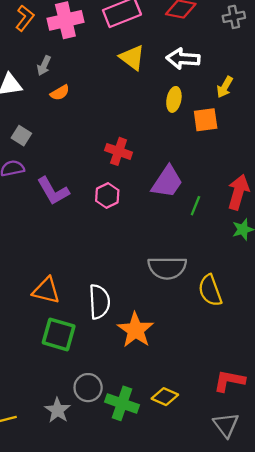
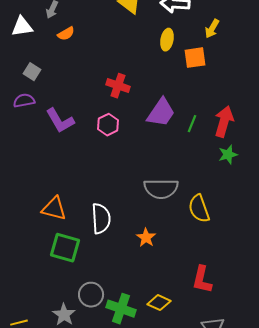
green line: (195, 206) -> (192, 124), moved
orange star: (136, 330) -> (146, 238), moved, size x0.6
red L-shape: (229, 381) -> (202, 280), moved, turned -88

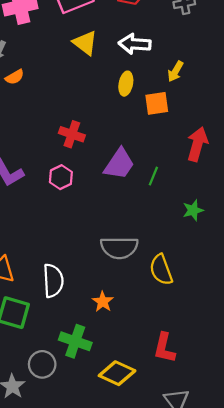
red arrow: (224, 122) -> (197, 144), moved
yellow diamond: (159, 303) -> (117, 373), size x1.4
green cross: (121, 309) -> (75, 341), moved

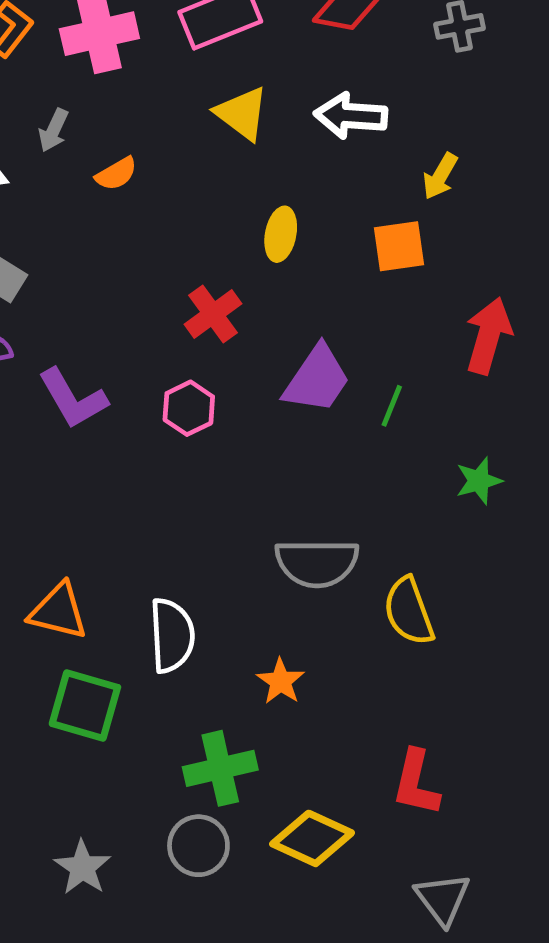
orange semicircle: (15, 77) -> (116, 174), moved
yellow ellipse: (126, 84) -> (281, 234), moved
red cross: (72, 134) -> (213, 314), turned 35
green cross: (75, 341) -> (220, 768), turned -32
gray circle: (42, 364) -> (198, 846), moved

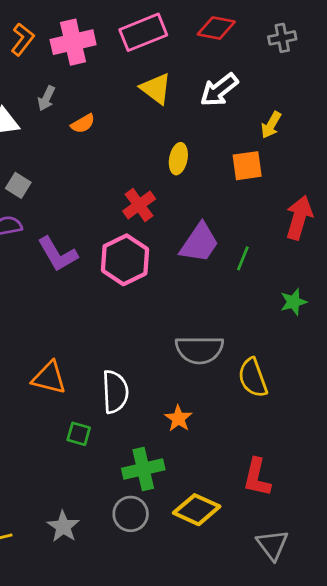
white arrow: (351, 116) -> (219, 90), turned -42
pink hexagon: (189, 408) -> (125, 260), size x1.6
green square: (85, 705) -> (79, 434), moved, size x0.6

